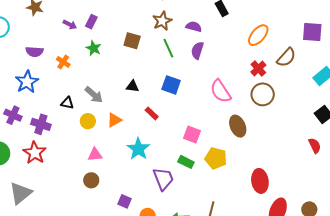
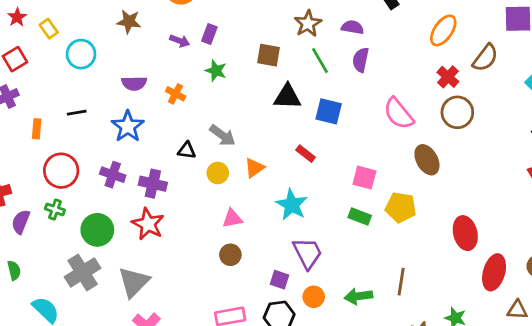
black triangle: (132, 86) -> (287, 97), moved, size x1.5
purple trapezoid: (163, 179) -> (307, 253), moved

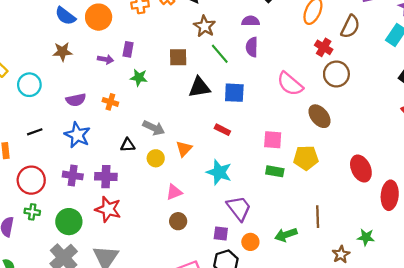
purple semicircle: (353, 27) -> (251, 21), moved

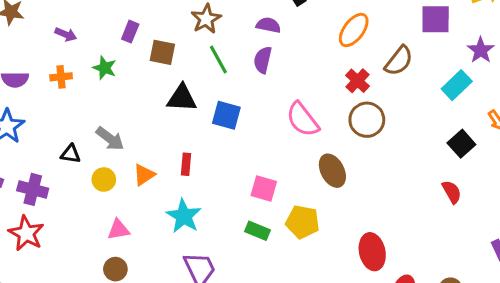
purple rectangle: (128, 49) -> (130, 32), moved
orange cross: (110, 102) -> (61, 77), moved, turned -35
red rectangle: (222, 130) -> (186, 164), moved, turned 56

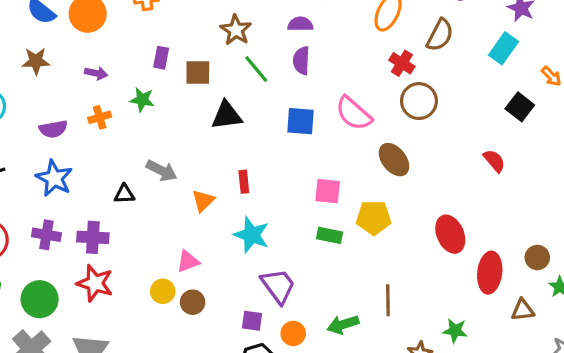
blue square: (226, 115) -> (300, 121), moved
yellow circle: (104, 179) -> (163, 291), moved
red semicircle: (452, 192) -> (494, 161), moved

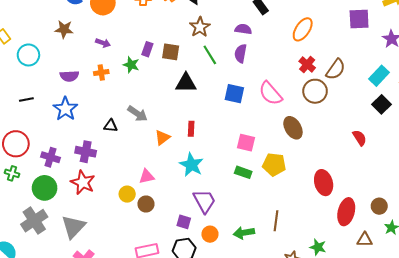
brown semicircle: (440, 35) -> (336, 69), moved
cyan rectangle: (504, 48) -> (379, 76), moved
purple rectangle: (161, 58) -> (147, 49), moved
purple cross: (46, 235) -> (51, 157), moved

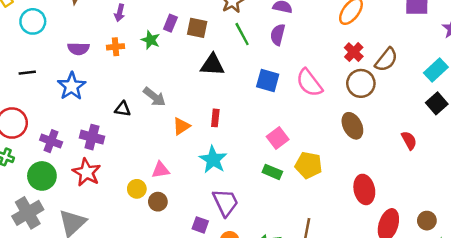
purple arrow: (103, 43) -> (120, 13), turned 80
brown ellipse: (293, 128) -> (352, 126), moved
pink square: (246, 143) -> (278, 138), turned 36

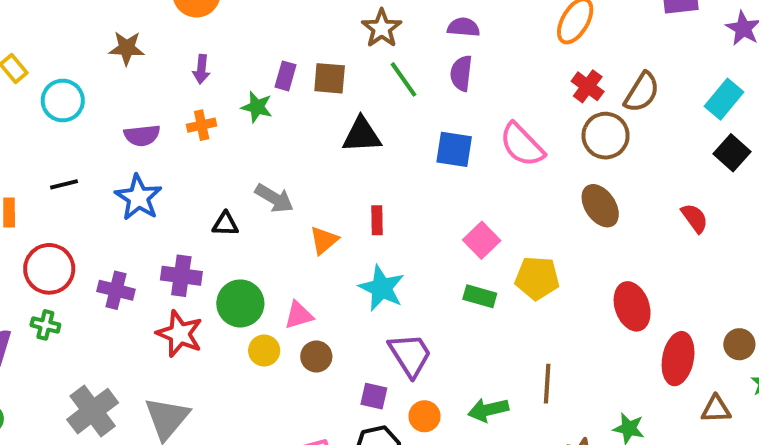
green circle: (42, 176) -> (240, 303), moved
brown circle: (158, 202) -> (316, 356), moved

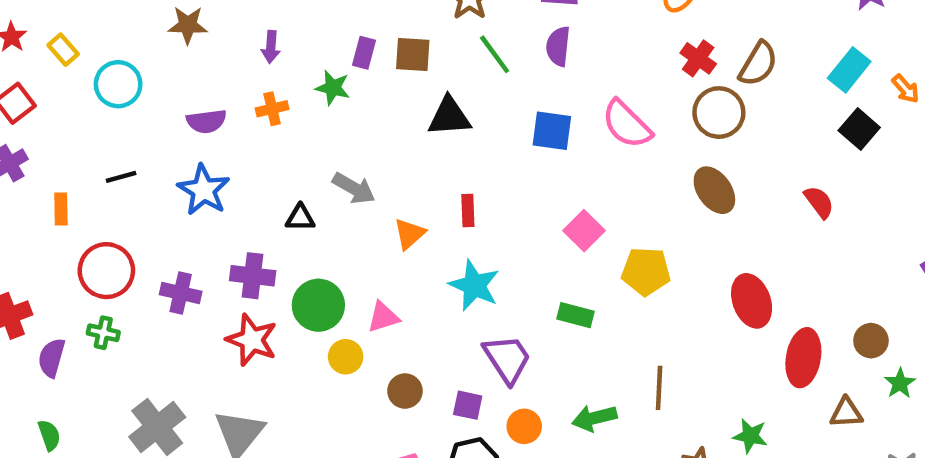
green rectangle: (480, 296) -> (575, 315), moved
brown circle: (316, 356) -> (405, 391), moved

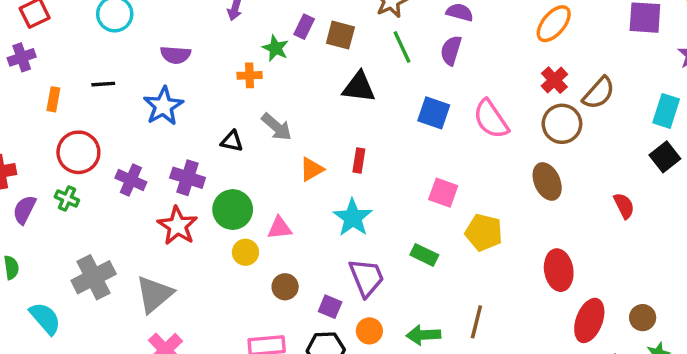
cyan rectangle: (849, 70) -> (666, 111), turned -32
orange cross: (272, 109) -> (250, 75), moved
pink square: (584, 231) -> (443, 193), turned -36

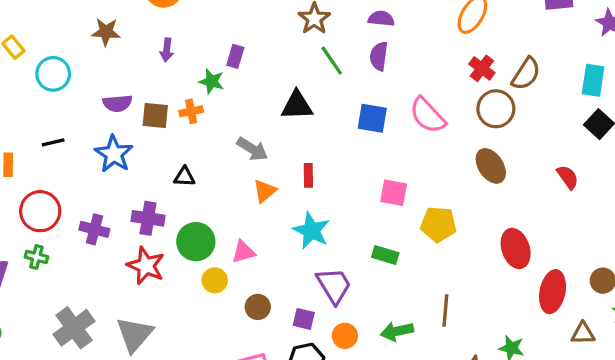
brown square: (340, 35) -> (155, 115), moved
gray arrow: (277, 127) -> (252, 149), moved

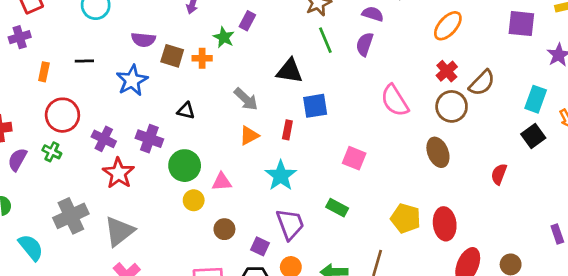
blue square: (372, 118) -> (315, 106), moved, turned -30
red semicircle: (568, 177) -> (499, 174), turned -135
yellow pentagon: (438, 224) -> (406, 218), moved
red star: (146, 266) -> (118, 173), moved

